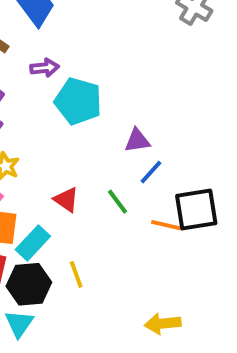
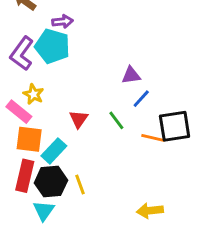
cyan pentagon: (78, 101) -> (52, 46), moved
red triangle: (66, 200) -> (79, 119), turned 30
yellow line: (76, 274) -> (80, 184), moved

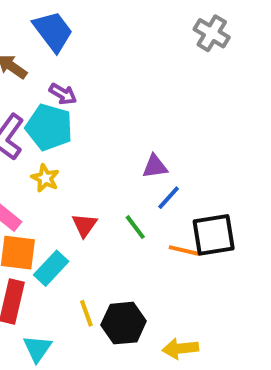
purple arrow: (63, 21) -> (63, 94), turned 36
yellow star: (33, 94) -> (45, 178), moved
black hexagon: (51, 182) -> (124, 323), moved

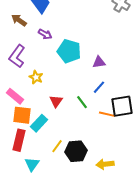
cyan pentagon: (49, 127) -> (69, 51), moved
purple triangle: (155, 166) -> (99, 62), moved
yellow line: (86, 313) -> (57, 146), turned 56

